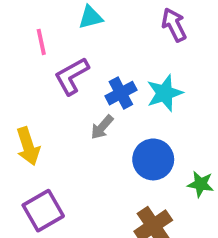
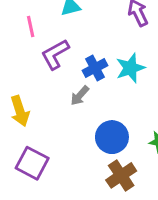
blue circle: (153, 159) -> (112, 137), moved
purple square: (43, 211) -> (32, 163), turned -32

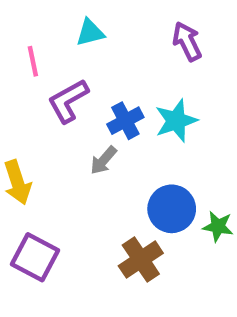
blue circle: (112, 137) -> (172, 209), moved
brown cross: (121, 175) -> (141, 259), moved

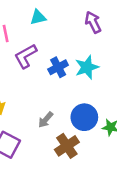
gray arrow: (103, 160) -> (46, 120), moved

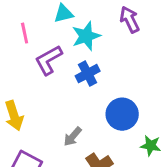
cyan star: (87, 67) -> (86, 36), moved
blue circle: (84, 117) -> (122, 114), moved

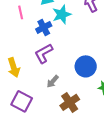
purple L-shape: (49, 60) -> (44, 53), moved
blue cross: (88, 74) -> (44, 27), moved

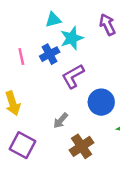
pink line: (21, 12) -> (21, 57), moved
purple L-shape: (44, 53) -> (73, 76), moved

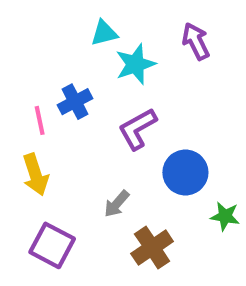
blue cross: (50, 54) -> (75, 102), moved
pink line: (21, 57) -> (40, 120), moved

